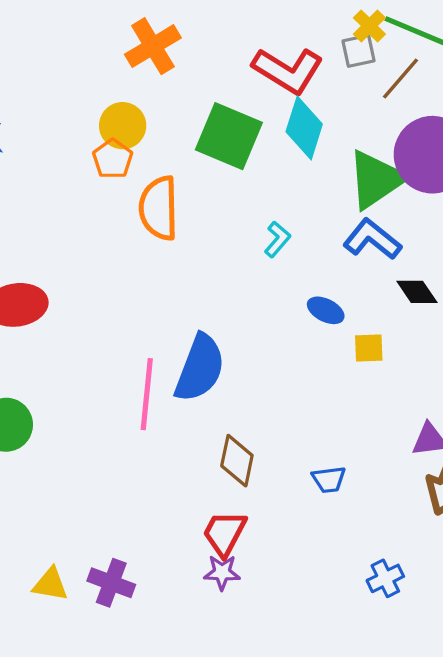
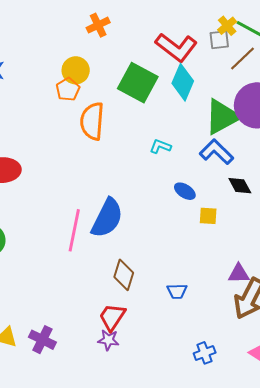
orange cross: (153, 46) -> (98, 25), size x0.7
cyan L-shape: (277, 239) -> (160, 146), turned -115

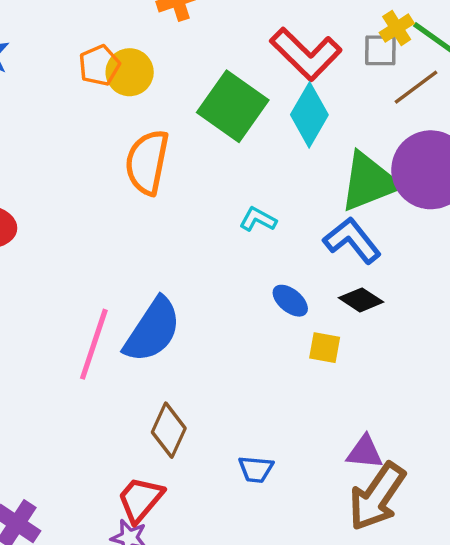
orange pentagon: (68, 89) -> (99, 65), moved
black diamond: (240, 186) -> (361, 300), moved, turned -35

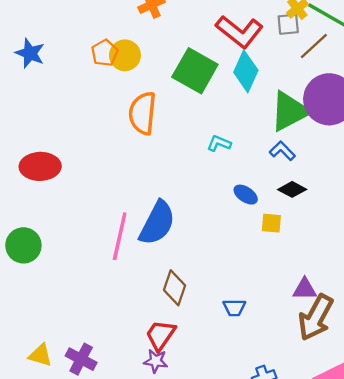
blue L-shape: (352, 240) -> (282, 151), size x0.7

